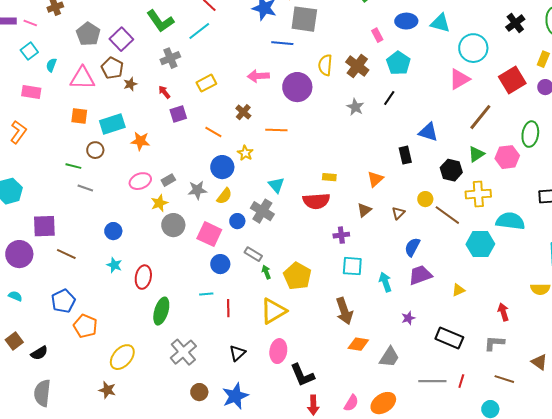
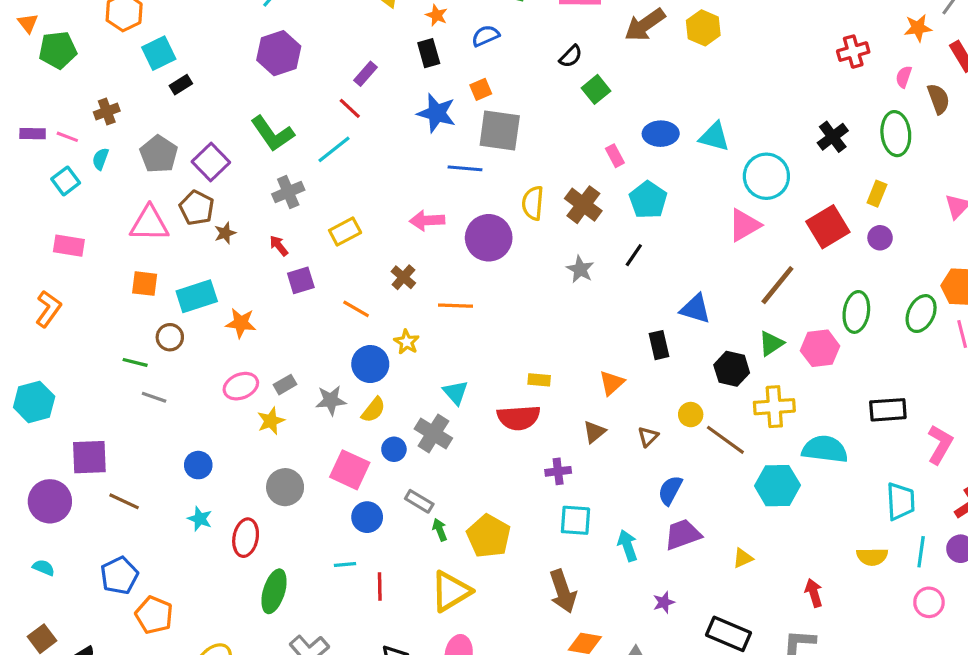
cyan semicircle: (51, 65) -> (100, 159), moved
gray circle: (173, 225) -> (285, 487), moved

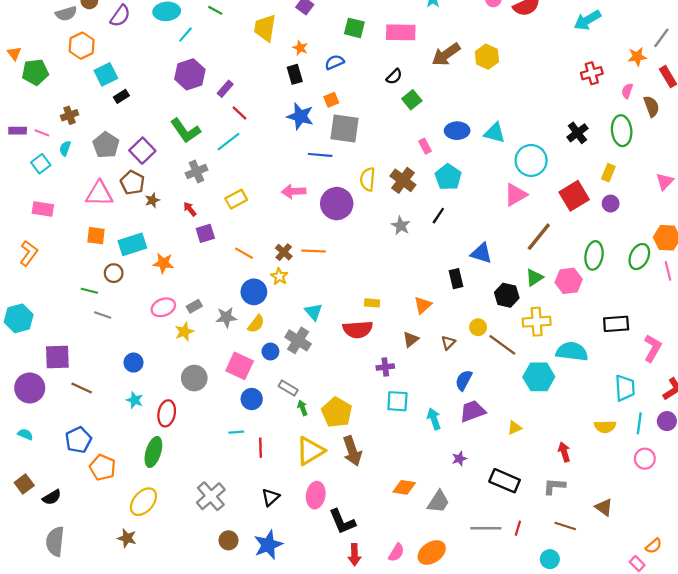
purple rectangle: (366, 74) -> (225, 89), moved
brown cross: (403, 277) -> (284, 252), moved
green ellipse: (274, 591) -> (153, 452), moved
brown arrow: (563, 591) -> (352, 451), moved

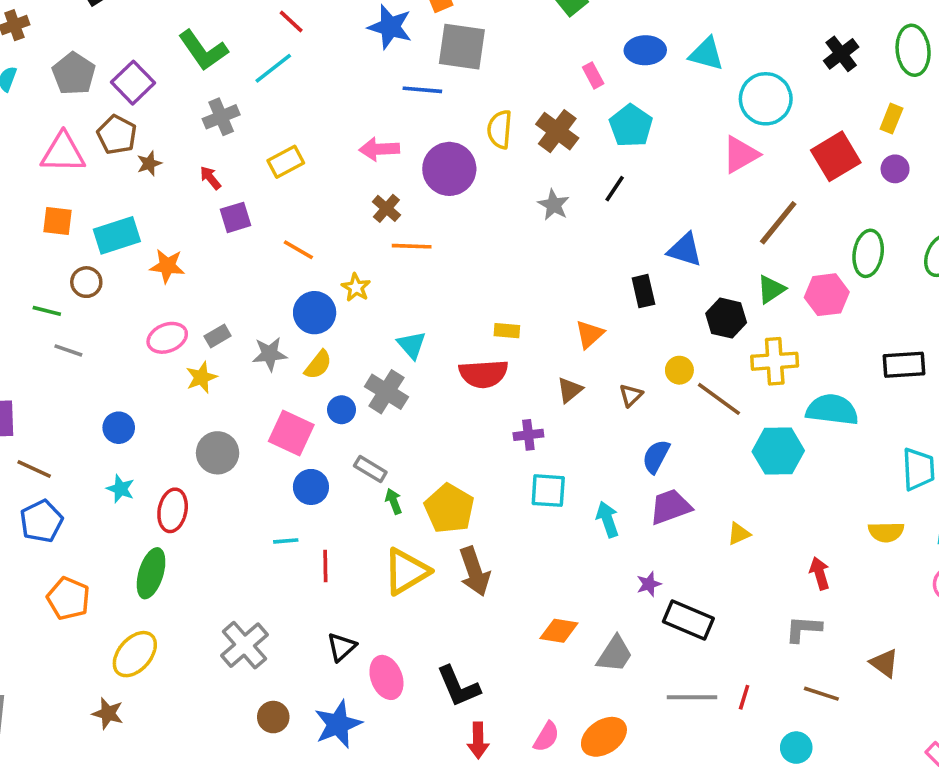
brown cross: (284, 252) -> (386, 208), moved
blue pentagon: (78, 440) -> (41, 521), moved
black rectangle: (505, 481) -> (688, 620), moved
pink ellipse: (316, 495) -> (386, 677), moved, turned -30

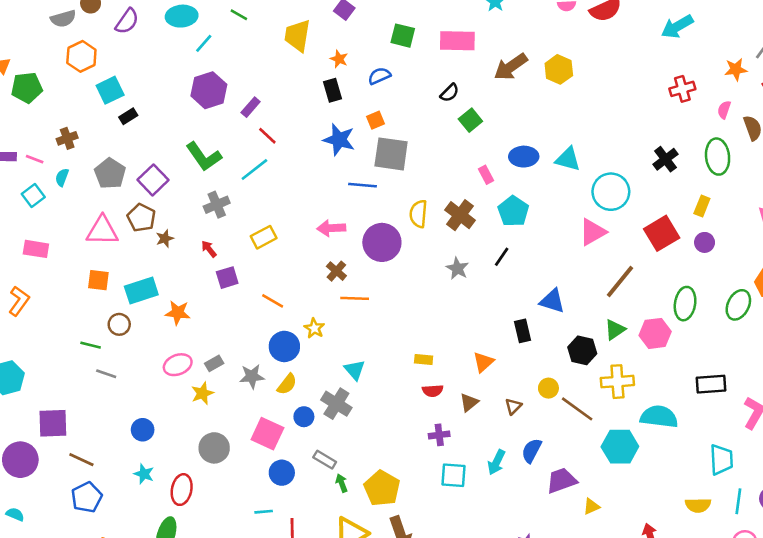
red semicircle: (484, 374) -> (433, 391), moved, size x0.6
purple trapezoid: (670, 507) -> (561, 480), moved
cyan arrow: (608, 519) -> (496, 462), moved, turned -135

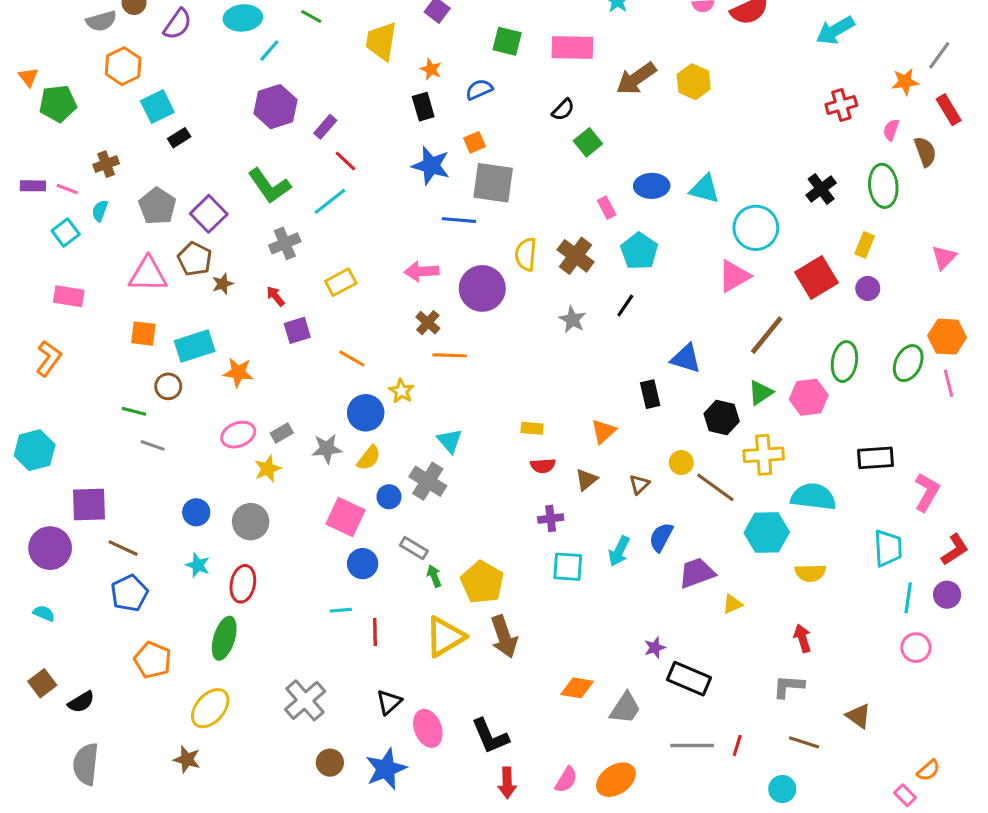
gray circle: (214, 448) -> (251, 522), moved
yellow semicircle: (698, 505) -> (810, 573), moved

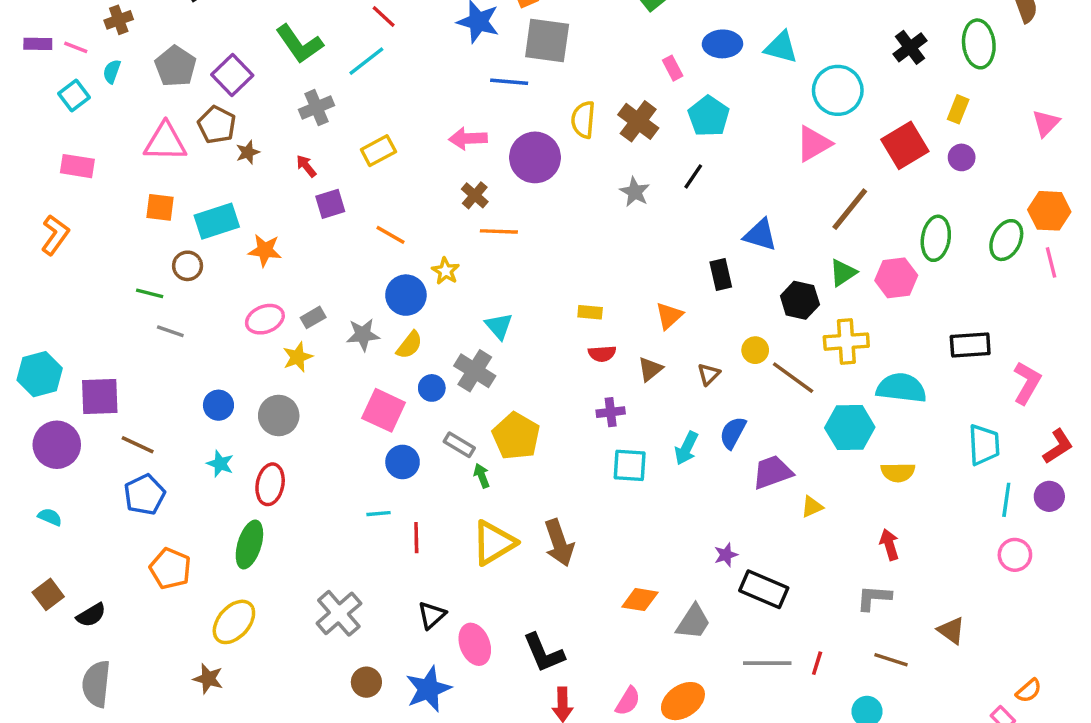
cyan hexagon: (35, 450) -> (40, 374), moved
yellow pentagon: (482, 582) -> (516, 436), moved

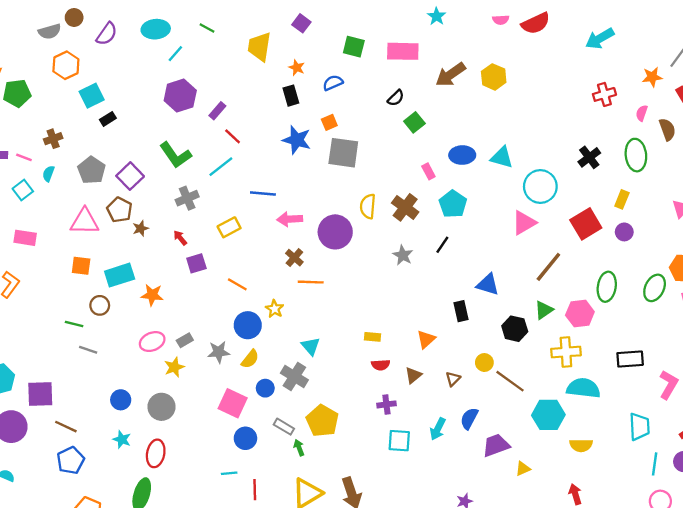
blue line: (509, 82) -> (263, 193), moved
yellow cross: (846, 342) -> (566, 352), moved

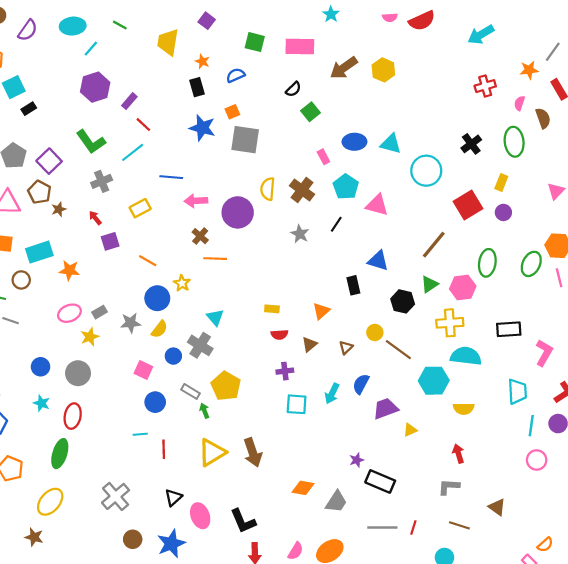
pink triangle: (524, 223) -> (377, 205), moved, turned 45
pink square: (233, 403) -> (143, 370), size x0.7

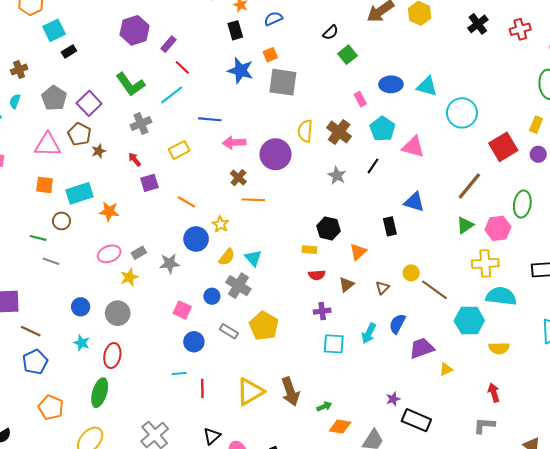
black cross: (471, 144) -> (478, 24), moved
black hexagon: (403, 301) -> (328, 228), moved
yellow semicircle: (159, 329) -> (227, 257), moved
green arrow: (204, 411) -> (324, 406), moved, turned 88

